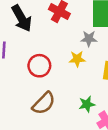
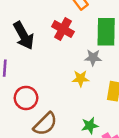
red circle: (39, 66) -> (26, 98), moved

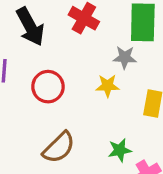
red circle: (26, 98) -> (48, 87), moved

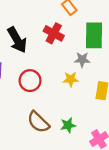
brown semicircle: (59, 147) -> (38, 122), turned 90
green star: (120, 150) -> (68, 125), moved

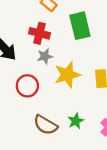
gray star: (82, 60) -> (45, 56), moved
yellow star: (71, 79) -> (67, 75), size x1.6

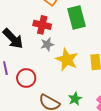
yellow star: (67, 75) -> (67, 59), turned -30
red circle: (27, 86) -> (26, 78), moved

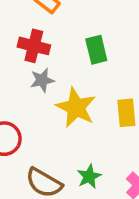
green rectangle: (76, 17) -> (96, 50), moved, size x0.7

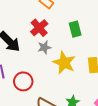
red cross: (34, 46) -> (39, 28), turned 36

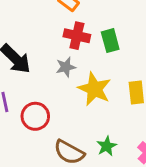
red cross: (39, 28) -> (77, 36), moved, turned -36

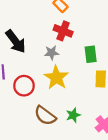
green rectangle: (110, 41) -> (91, 54), moved
yellow star: (94, 89) -> (56, 78), moved

